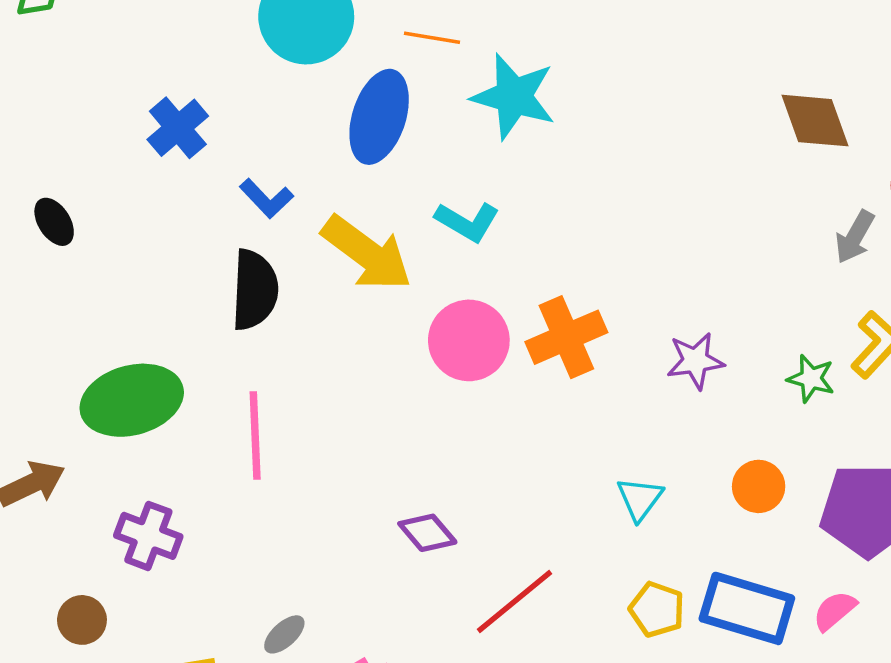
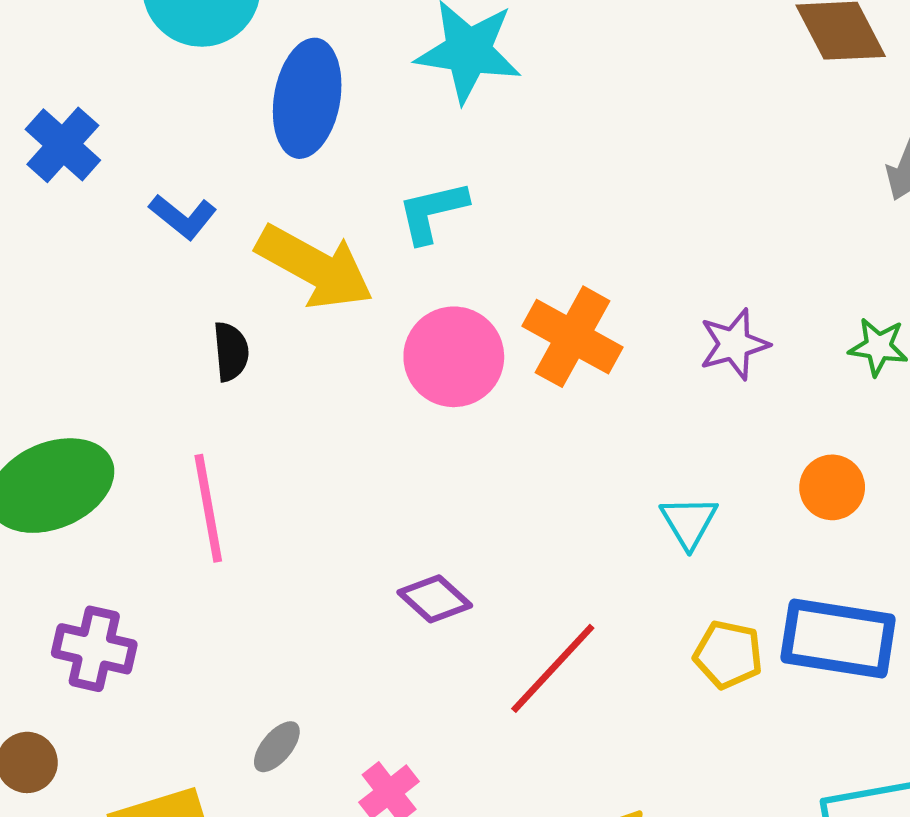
cyan L-shape: (467, 222) -> (432, 212), turned 144
black semicircle: (255, 290) -> (231, 352), moved, size x0.6
orange cross: (566, 337) -> (573, 337), turned -30

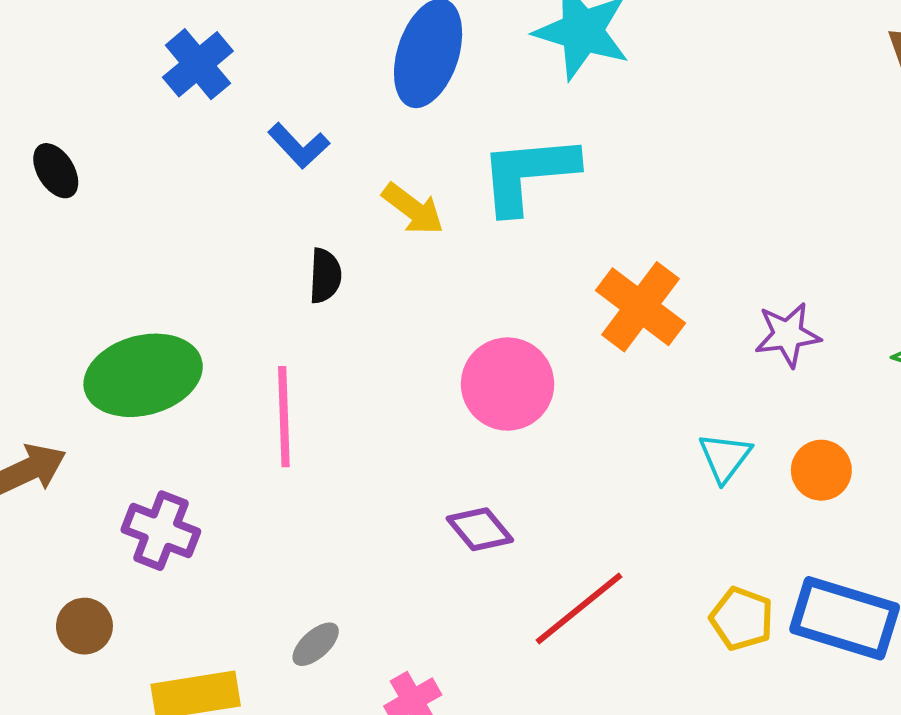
cyan L-shape: (432, 212) -> (528, 174), size x1.5
yellow arrow: (315, 267) -> (413, 209), size x0.6
pink circle: (454, 357) -> (508, 384), moved
orange circle: (832, 487) -> (821, 470), moved
cyan triangle: (689, 522) -> (725, 457), moved

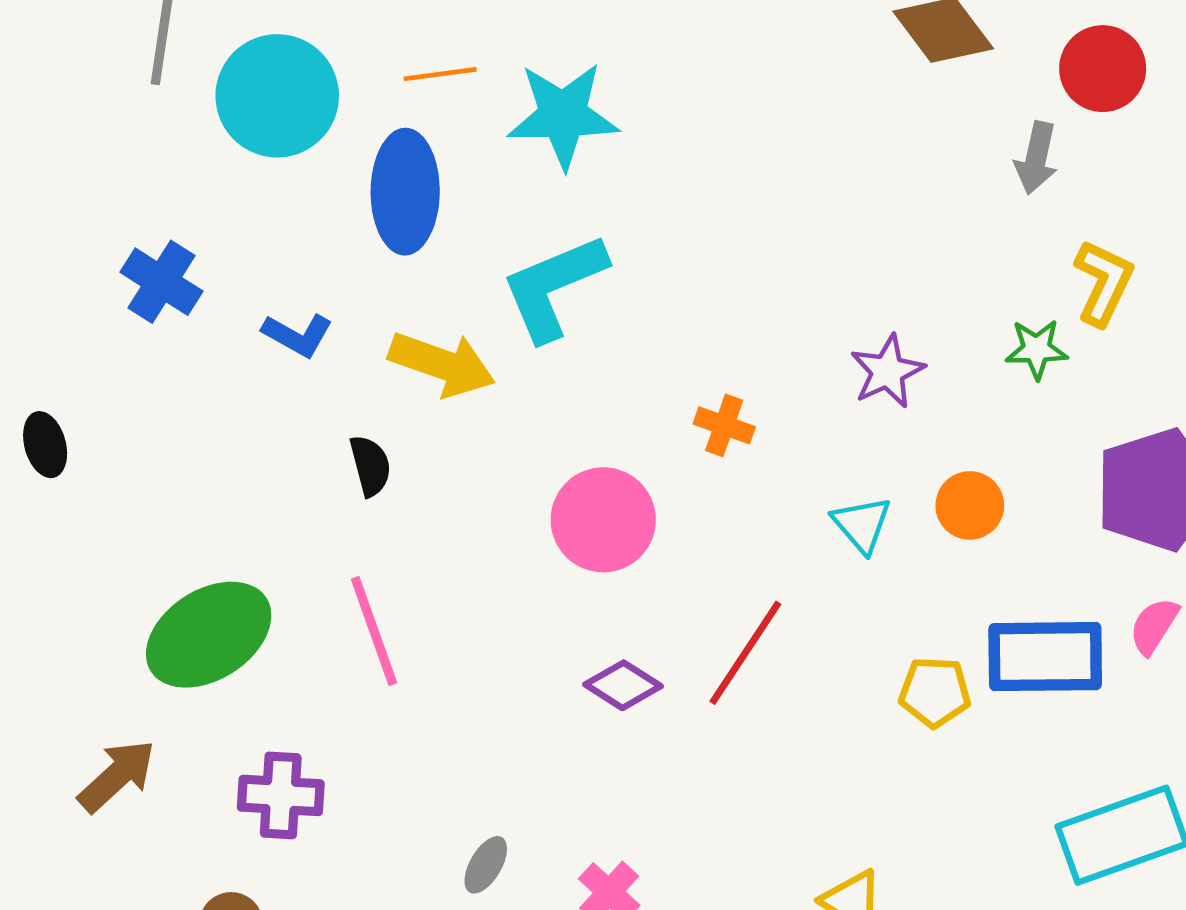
black ellipse: (56, 171) -> (45, 445), turned 34
yellow arrow: (413, 209) -> (442, 364), size x1.4
orange cross: (640, 307) -> (724, 425), moved, size x0.6
red line: (579, 608) -> (745, 653), moved

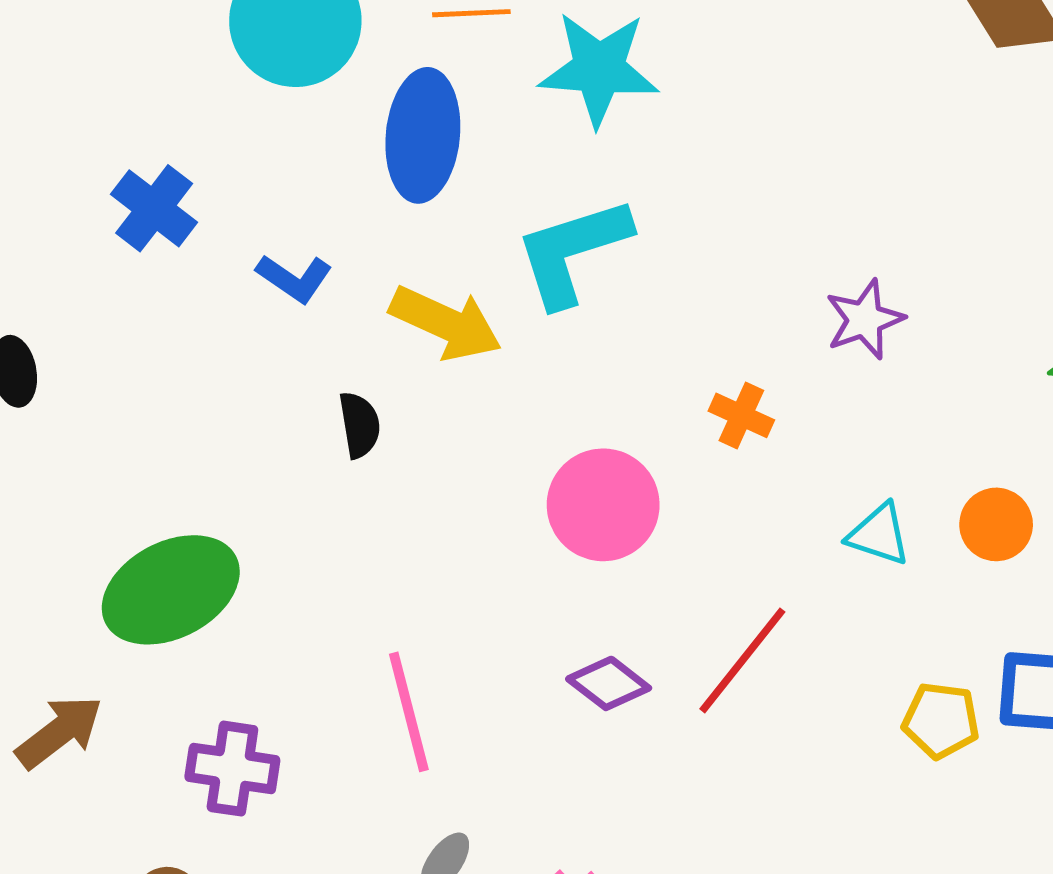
purple star: (887, 371) -> (865, 319), moved
cyan triangle: (862, 524) -> (879, 534), turned -36
pink line: (374, 631) -> (409, 712), moved

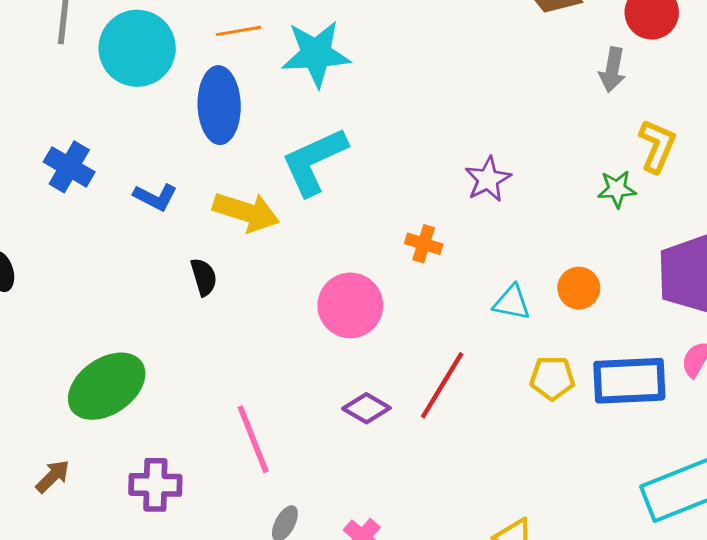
yellow pentagon: (941, 720) -> (552, 378), moved
brown arrow: (59, 732) -> (53, 476), size x0.7

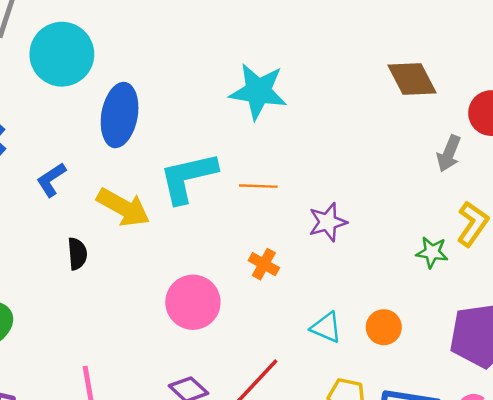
orange line: (238, 31) -> (258, 186), moved
cyan star: (316, 54) -> (258, 91), moved
blue L-shape: (155, 197) -> (51, 180), turned 108

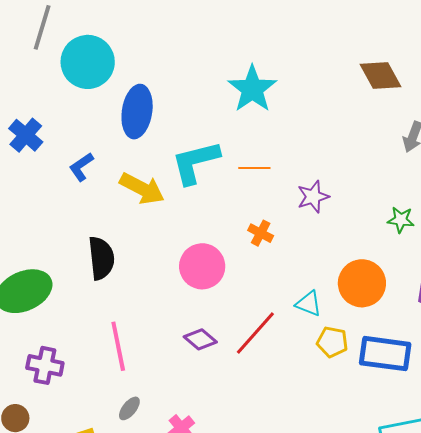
cyan star: (258, 91) -> (252, 89), turned 30
black semicircle: (77, 254) -> (101, 258), moved, size x1.6
orange circle: (384, 327) -> (362, 283), size x1.6
cyan triangle: (326, 328) -> (309, 304), moved

